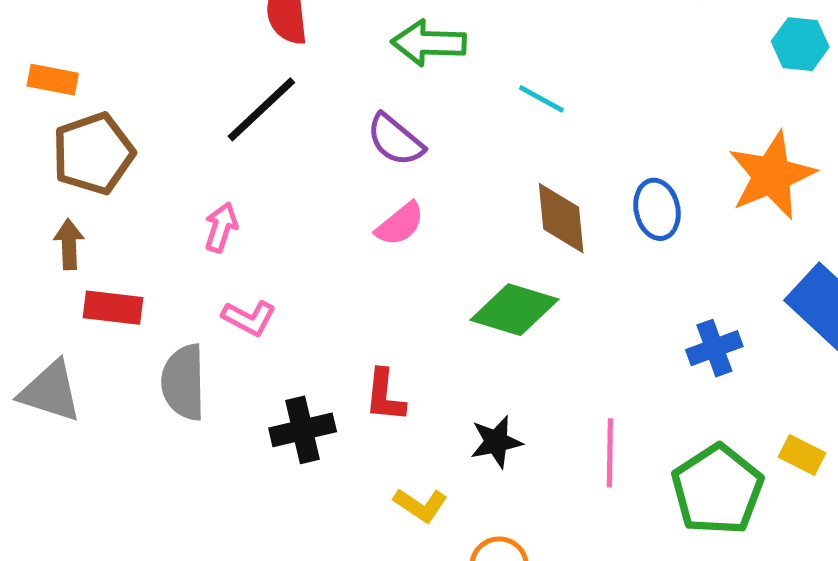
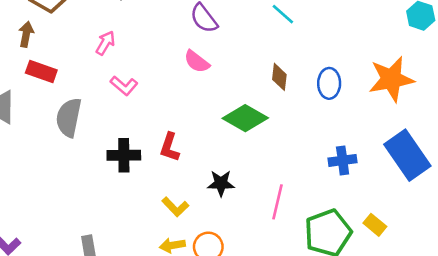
brown diamond: (561, 218) -> (279, 77), size x0.7
pink semicircle: (400, 224) -> (197, 62), turned 64
pink L-shape: (249, 318) -> (124, 86), moved

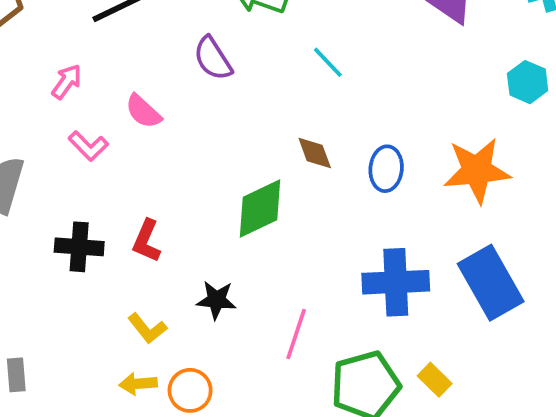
pink semicircle: (197, 62) -> (143, 111), moved
brown diamond: (279, 77) -> (315, 153), turned -32
green diamond: (245, 118) -> (260, 209), turned -60
blue cross: (343, 160) -> (396, 282), size x1.6

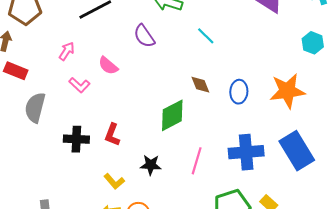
pink line: (296, 334) -> (197, 161), moved

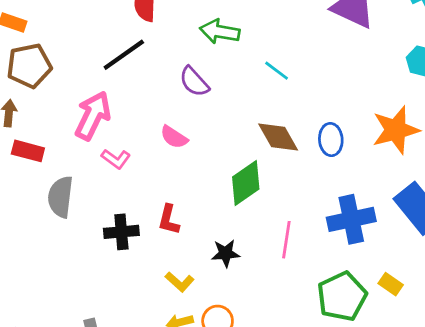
pink arrow: (67, 51) -> (93, 116), size x1.8
pink semicircle: (108, 66) -> (174, 137), moved
brown diamond: (200, 85) -> (278, 137), size x1.5

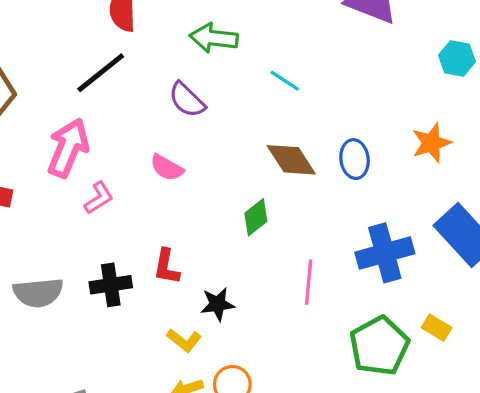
orange star: (396, 130) -> (431, 143), size x0.7
pink L-shape: (116, 159) -> (99, 198), turned -64
green diamond: (246, 183) -> (256, 217), size x0.7
gray semicircle: (60, 197) -> (38, 293), moved, turned -99
black star: (226, 253) -> (218, 304), moved

